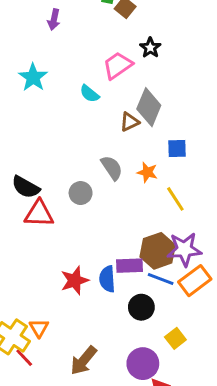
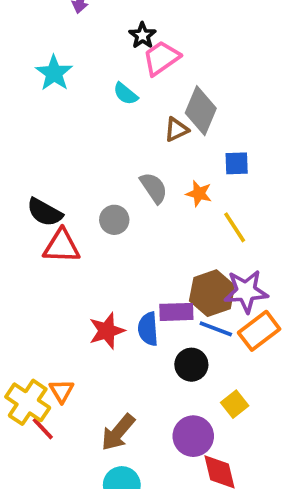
black star: (150, 48) -> (142, 35), moved

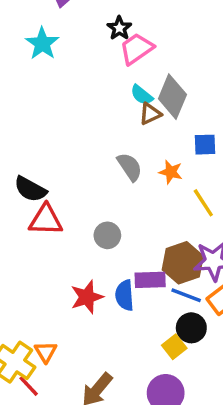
cyan star: (54, 73) -> (42, 44), moved
cyan semicircle: (126, 94) -> (142, 95), moved
gray circle: (114, 220) -> (107, 235), moved
black circle: (191, 365) -> (191, 328), moved
yellow square: (235, 404) -> (174, 347), moved

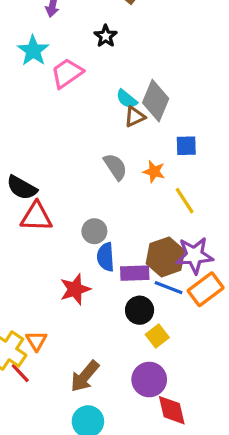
pink trapezoid: (136, 49) -> (67, 73), moved
blue semicircle: (125, 295) -> (106, 257), moved
black circle: (191, 328) -> (140, 310), moved

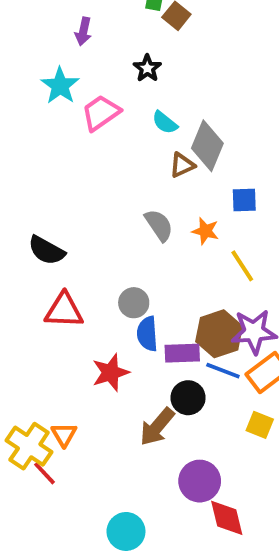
cyan semicircle: (127, 99) -> (165, 122), moved
red triangle: (36, 217) -> (64, 310), moved
yellow square: (157, 336) -> (260, 425), moved, turned -30
brown arrow: (85, 376) -> (157, 427), moved

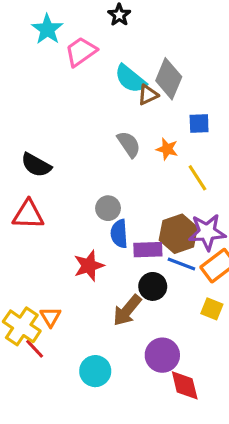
cyan semicircle: (165, 122) -> (130, 79), moved, size x1.5
red triangle: (64, 310) -> (28, 215), moved
cyan circle: (126, 531) -> (95, 371), moved

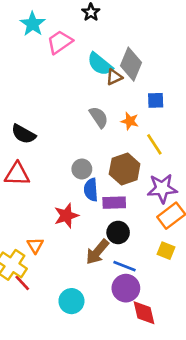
brown hexagon: (178, 234) -> (125, 169), moved
blue line: (181, 264) -> (125, 266), moved
orange triangle: (51, 317) -> (35, 245), moved

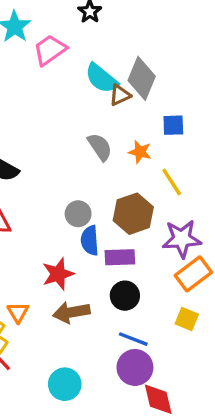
brown arrow: (97, 252) -> (71, 312), moved, turned 40

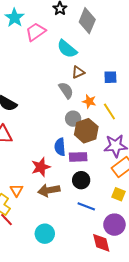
gray diamond: (142, 78) -> (87, 21), moved
brown triangle: (120, 95) -> (78, 72), moved
orange star: (140, 152) -> (89, 101), moved
gray circle: (78, 214) -> (73, 119), moved
purple circle: (135, 367) -> (114, 225), moved

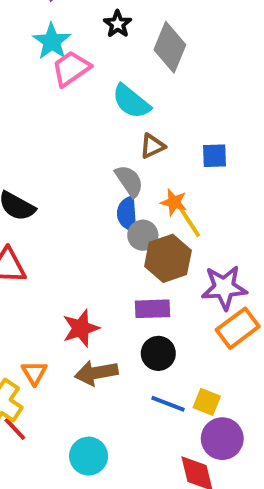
cyan star: (15, 18) -> (52, 41), moved
yellow line: (109, 112) -> (189, 222), moved
blue semicircle: (60, 147) -> (127, 214), moved
yellow square: (118, 194) -> (207, 402), moved

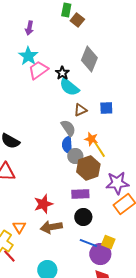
black star: (118, 24) -> (62, 73), moved
blue square: (214, 156) -> (106, 108), moved
purple circle: (222, 439) -> (100, 254), moved

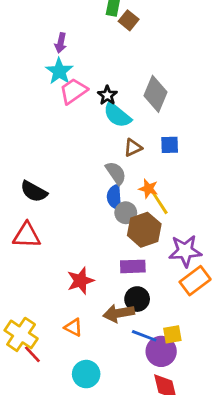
purple arrow: (29, 28) -> (61, 43), moved
gray diamond: (89, 59) -> (155, 94), moved
orange triangle: (19, 227) -> (73, 327), moved, turned -32
brown arrow: (51, 227) -> (119, 313), moved
yellow square: (108, 242) -> (172, 334), turned -32

